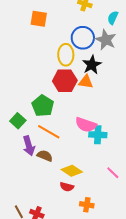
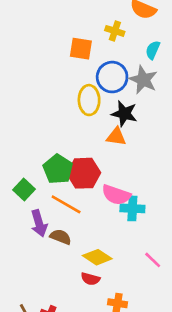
orange square: (39, 19) -> (81, 49), moved
black star: (92, 65) -> (124, 114), turned -30
red hexagon: (65, 81) -> (84, 173), moved

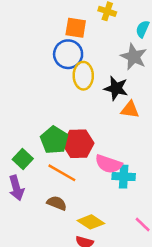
blue circle: (112, 77) -> (68, 54), moved
orange triangle: (116, 137) -> (130, 110), moved
purple arrow: (39, 223) -> (16, 188), moved

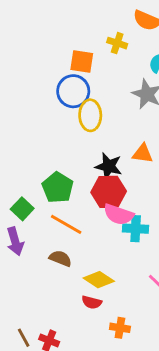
black star: (116, 88) -> (109, 166), moved
red hexagon: (78, 144) -> (109, 192), moved

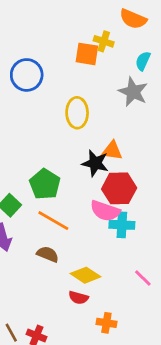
orange square: (82, 61) -> (87, 54), moved
blue circle: (73, 91) -> (27, 75), moved
orange triangle: (143, 154) -> (112, 151), moved
red hexagon: (109, 192) -> (119, 188), moved

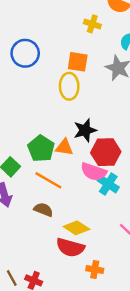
orange square: (87, 54) -> (78, 62), moved
orange triangle: (112, 151) -> (64, 147), moved
black star: (95, 163) -> (85, 130), turned -30
cyan cross: (122, 225) -> (108, 184), turned 30
red semicircle: (78, 298) -> (70, 247), size x1.6

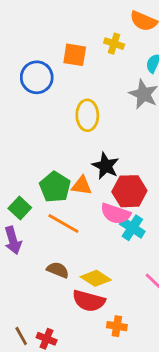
orange square: (78, 62) -> (75, 55), moved
black star: (85, 130) -> (106, 166), turned -30
brown semicircle: (43, 210) -> (58, 270), moved

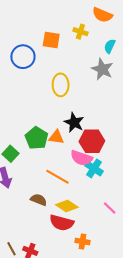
orange line: (63, 224) -> (57, 177), moved

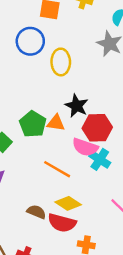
blue circle: (23, 57) -> (30, 41), moved
brown semicircle: (39, 200) -> (36, 212), moved

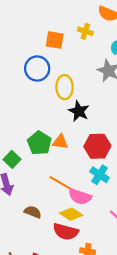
black star: (77, 106) -> (79, 111), moved
pink semicircle: (85, 147) -> (80, 197), moved
brown semicircle: (36, 212) -> (33, 212), moved

